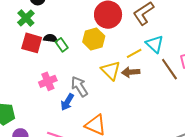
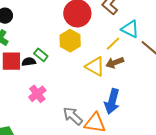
black semicircle: (50, 38) -> (29, 62), moved
gray arrow: (79, 87) -> (73, 116), moved
blue arrow: (67, 102) -> (112, 101), moved, size x1.4

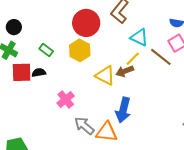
yellow line: (113, 44) -> (133, 59), moved
green rectangle: (41, 55) -> (46, 50), moved
pink cross: (37, 94) -> (66, 99), moved

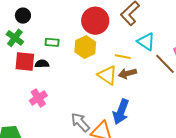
green rectangle: (46, 50) -> (52, 42), turned -40
yellow line: (133, 59) -> (123, 57), moved, turned 49
pink cross: (66, 99) -> (38, 98), moved

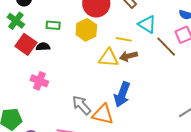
red square: (25, 61) -> (26, 44), turned 30
yellow triangle: (107, 75) -> (109, 58), turned -30
pink cross: (38, 98) -> (39, 81), turned -36

